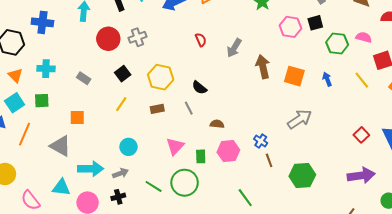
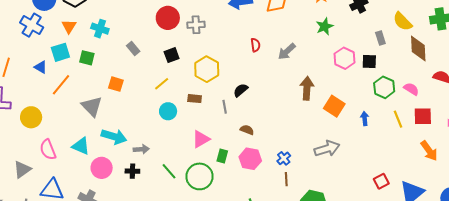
gray arrow: (234, 48) -> (287, 51), moved
yellow line: (362, 80) -> (398, 119), moved
black semicircle: (199, 88) -> (241, 90), turned 84
cyan circle: (128, 147) -> (168, 111), moved

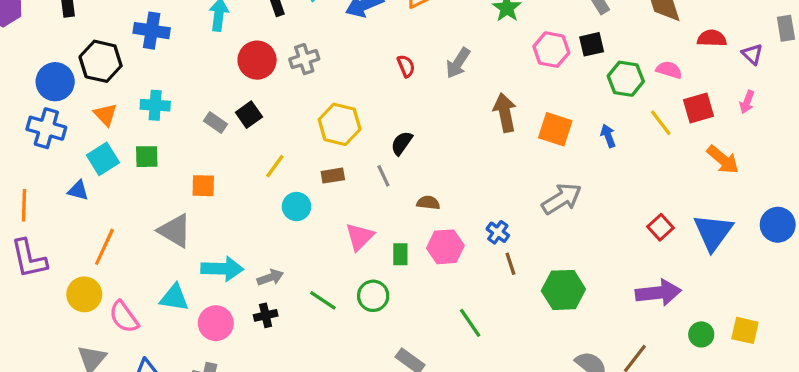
black square: (172, 55) -> (249, 115), moved
orange line: (61, 85) -> (104, 247), moved
yellow circle: (31, 117) -> (84, 294), moved
green circle: (200, 176) -> (373, 296), size x0.7

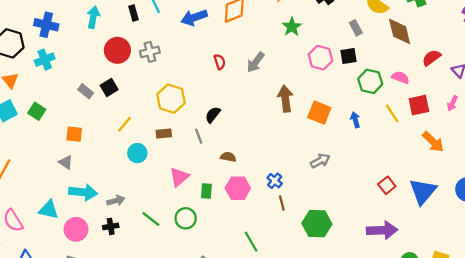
red semicircle: (712, 38) -> (431, 58), turned -42
cyan cross: (155, 105) -> (45, 60), moved, turned -30
green square: (147, 157) -> (37, 111), turned 30
gray arrow: (562, 199) -> (320, 161), size x0.7
gray triangle: (175, 231) -> (66, 162), moved, size x0.6

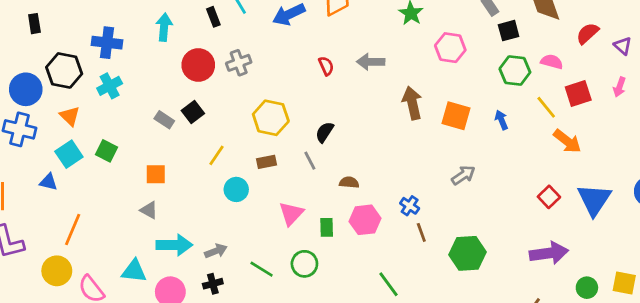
black square: (348, 56) -> (509, 31), moved
gray arrow: (256, 62) -> (371, 62), turned 60
orange arrow: (433, 142) -> (567, 141), moved

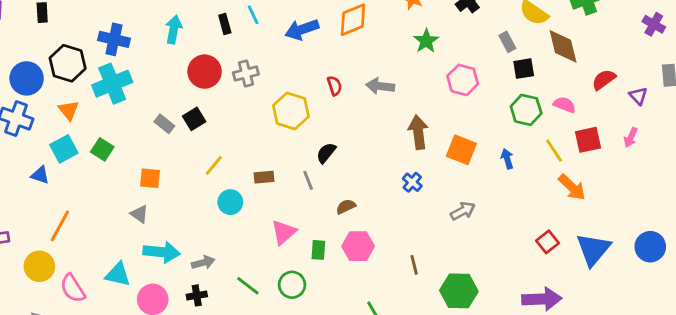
cyan cross: (110, 86) -> (112, 84), size x1.5
yellow hexagon: (271, 118) -> (291, 111), moved
brown semicircle: (349, 182) -> (346, 207), turned -36
blue cross: (410, 206) -> (412, 182), moved

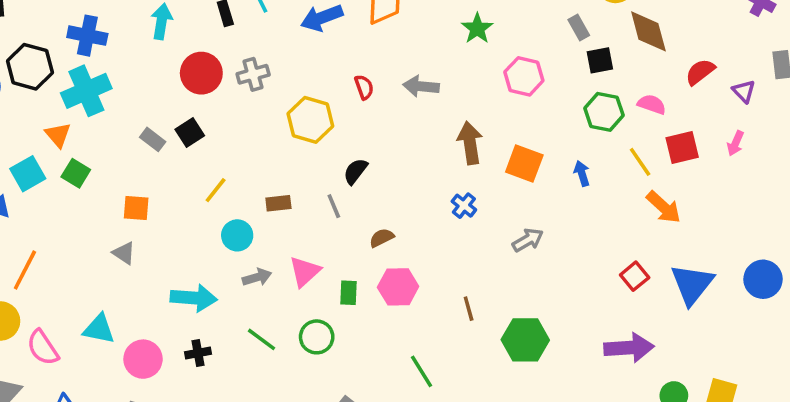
orange triangle: (69, 110) -> (58, 135), moved
cyan arrow: (162, 252) -> (194, 298), moved
gray arrow: (203, 263) -> (257, 277), moved

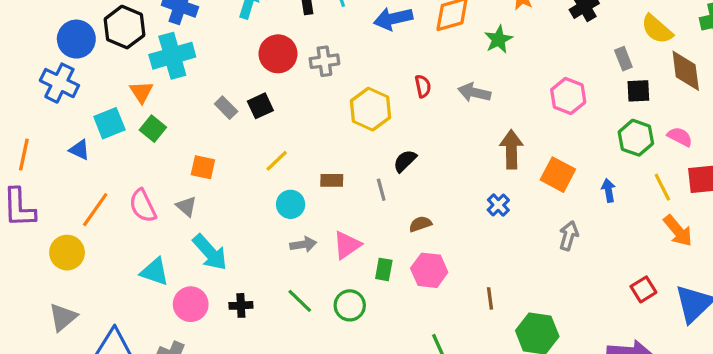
green star: (477, 29) -> (499, 39), moved
gray arrow: (528, 240) -> (569, 236), moved, turned -52
cyan arrow: (194, 298) -> (210, 252), moved, turned 36
pink semicircle: (43, 348) -> (143, 206), moved

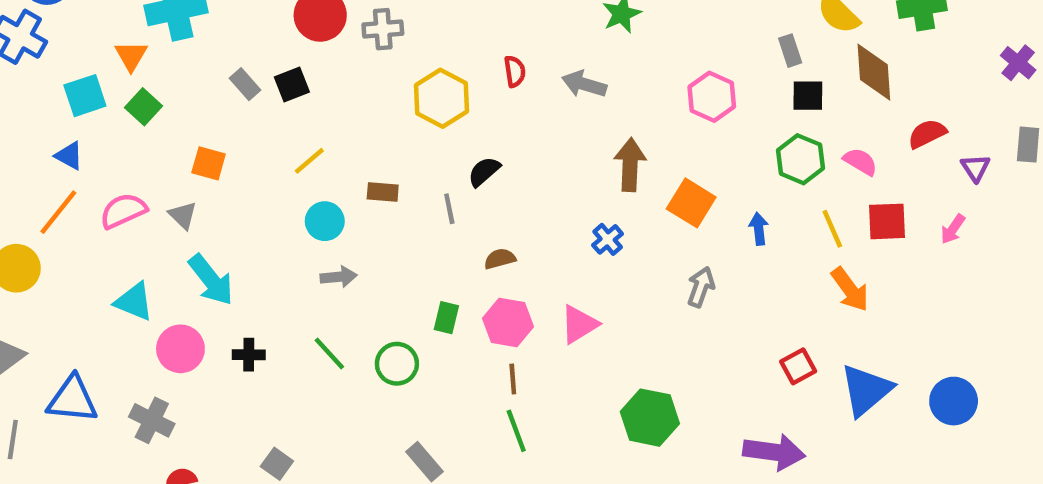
blue triangle: (79, 150) -> (69, 156), moved
pink semicircle: (143, 206) -> (123, 211), turned 88
pink triangle: (347, 245) -> (579, 324), moved
brown line: (490, 298) -> (513, 379), moved

